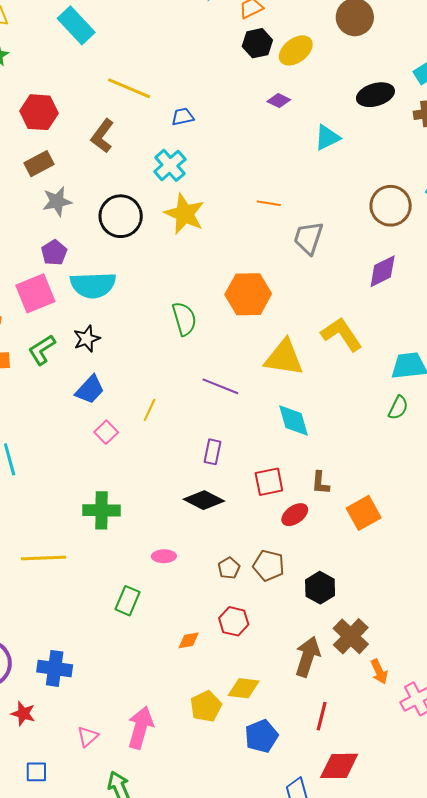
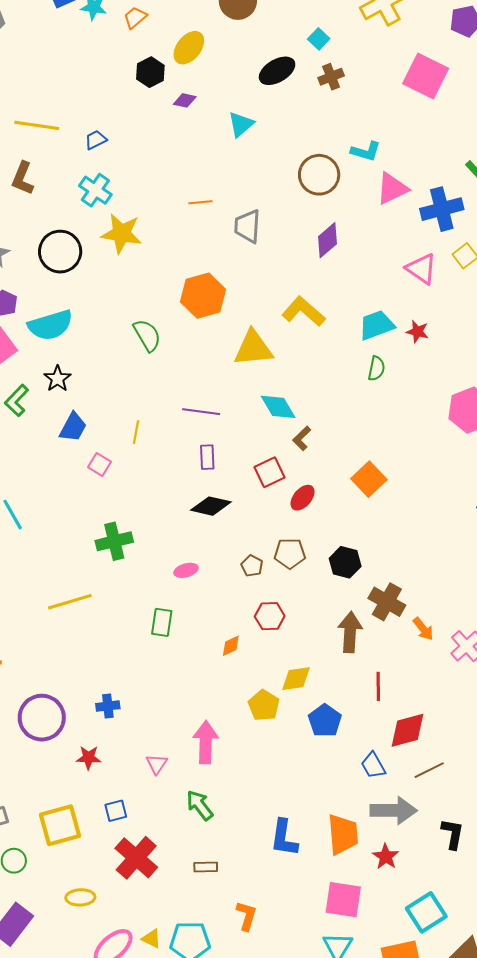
black hexagon: (257, 43) -> (150, 72), moved
purple line: (220, 386) -> (201, 412), moved
brown L-shape: (320, 483) -> (302, 438), moved, turned 55
blue cross: (55, 668) -> (108, 706), size x0.7

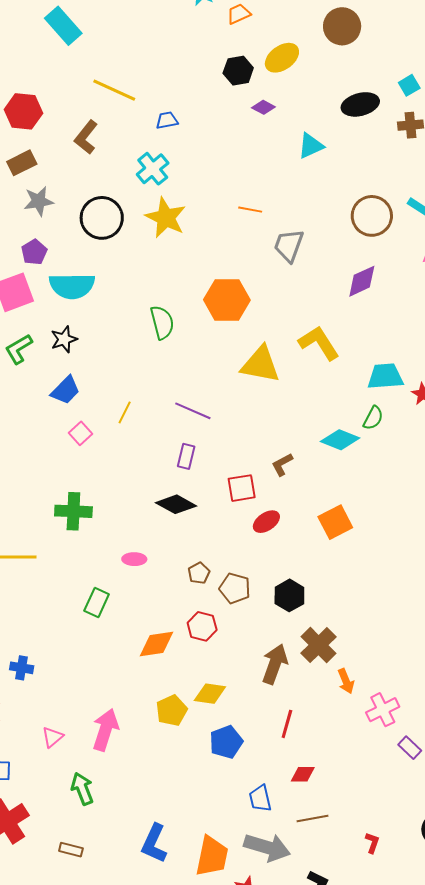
cyan diamond: (278, 407) -> (340, 440), moved, turned -54
brown pentagon: (290, 553) -> (235, 588), moved
orange diamond: (231, 646) -> (156, 644), size x1.6
red diamond: (408, 730) -> (303, 774), size x0.6

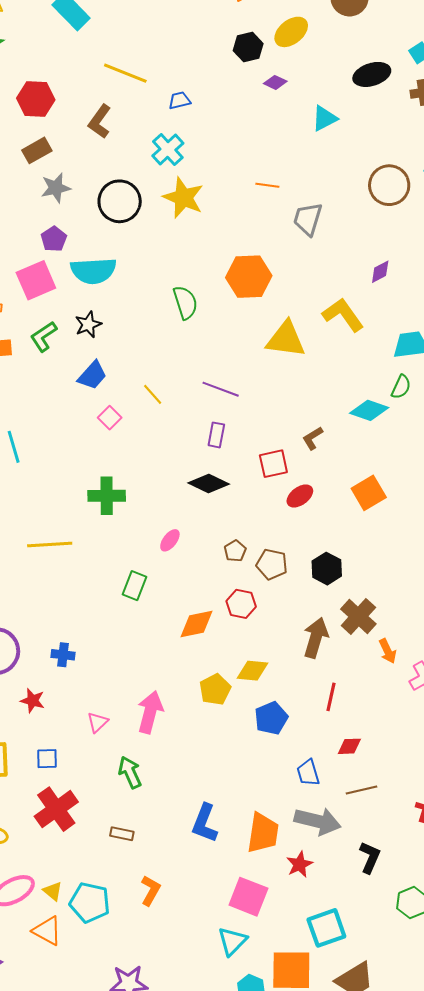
purple diamond: (362, 281) -> (380, 272), moved, size x0.7
yellow line: (125, 412) -> (153, 394), turned -65
pink ellipse: (134, 559) -> (170, 540), turned -50

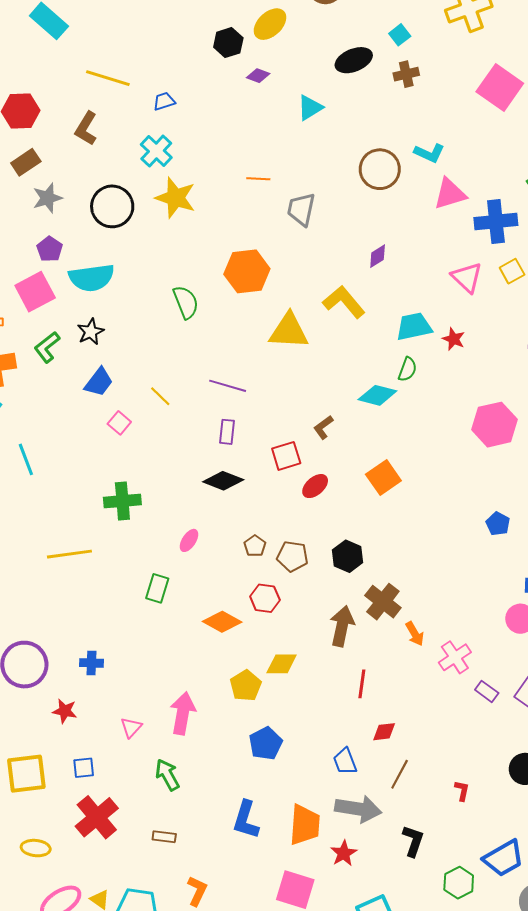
orange diamond: (196, 624) -> (222, 622), turned 45
blue pentagon: (271, 718) -> (266, 743), moved
brown line: (361, 790) -> (400, 774), turned -44

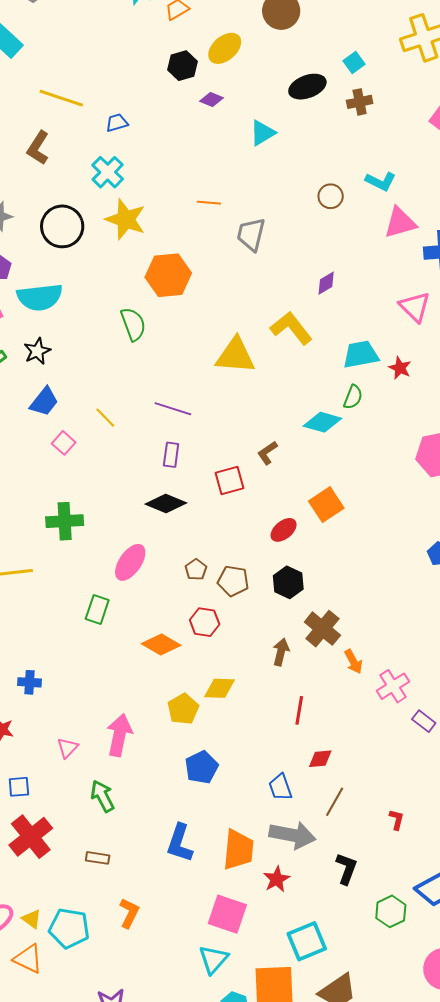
brown circle: (380, 169) -> (331, 196), size x0.6
orange hexagon: (247, 271) -> (168, 275), moved
red ellipse: (315, 486) -> (284, 530), moved
pink ellipse: (189, 540) -> (130, 562), size x1.6
brown arrow: (342, 626) -> (281, 652), size x0.7

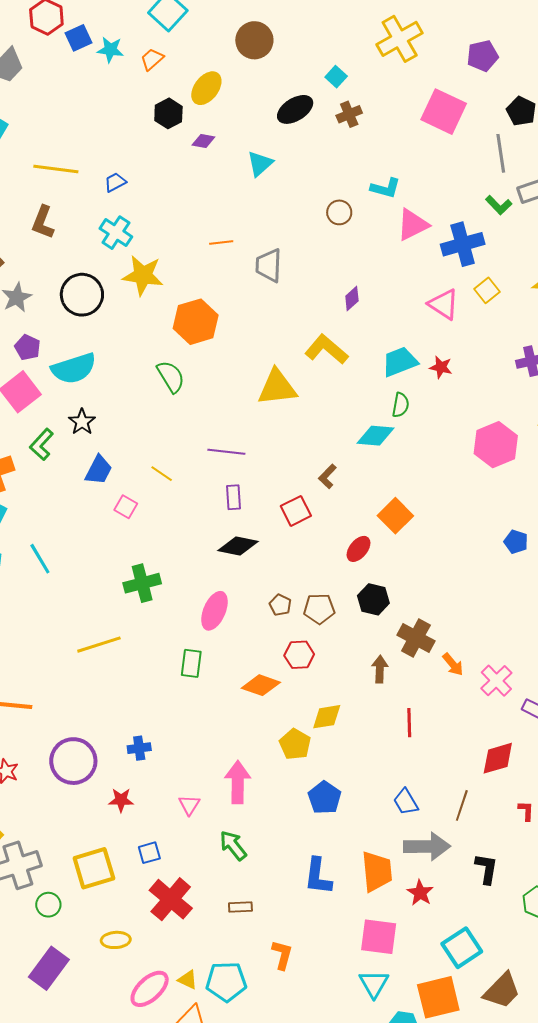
red diamond: (320, 759) -> (498, 758), moved, size x1.5

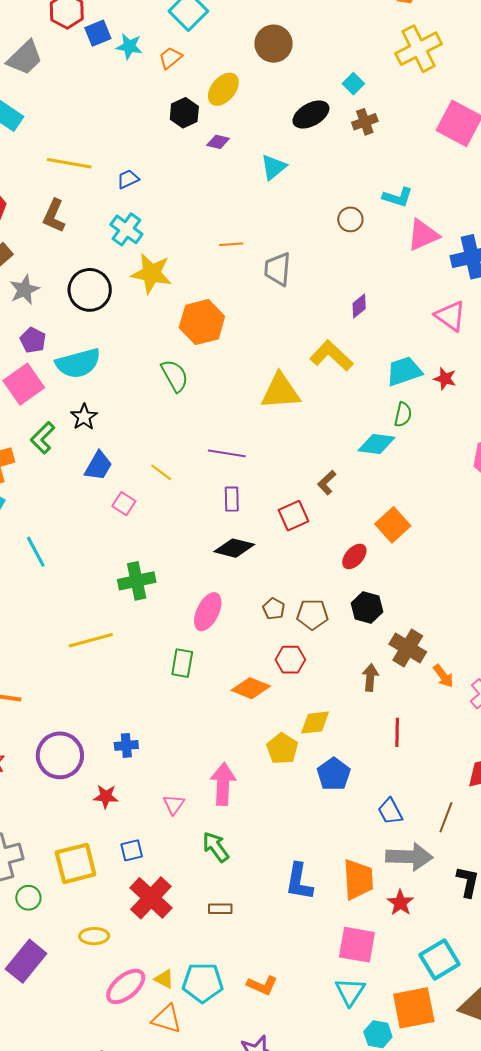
blue pentagon: (325, 798) -> (334, 774), moved
orange L-shape: (282, 955) -> (262, 985), moved, turned 96

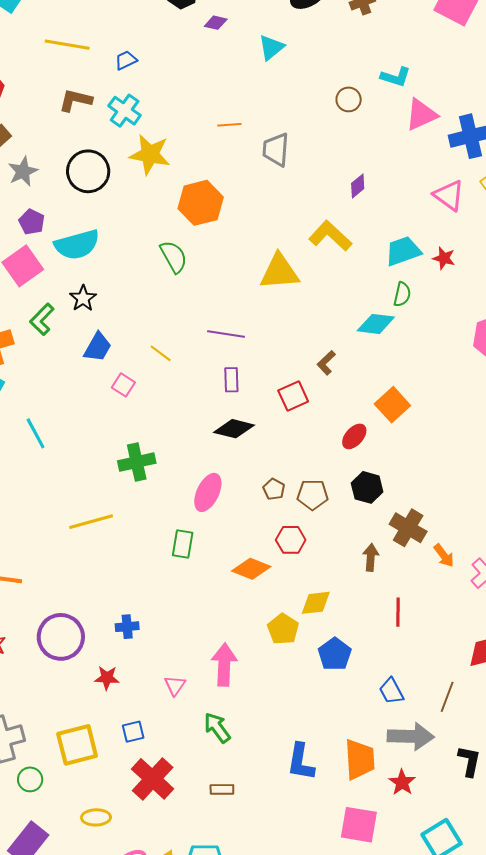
brown L-shape: (54, 216) -> (75, 100), moved, turned 80

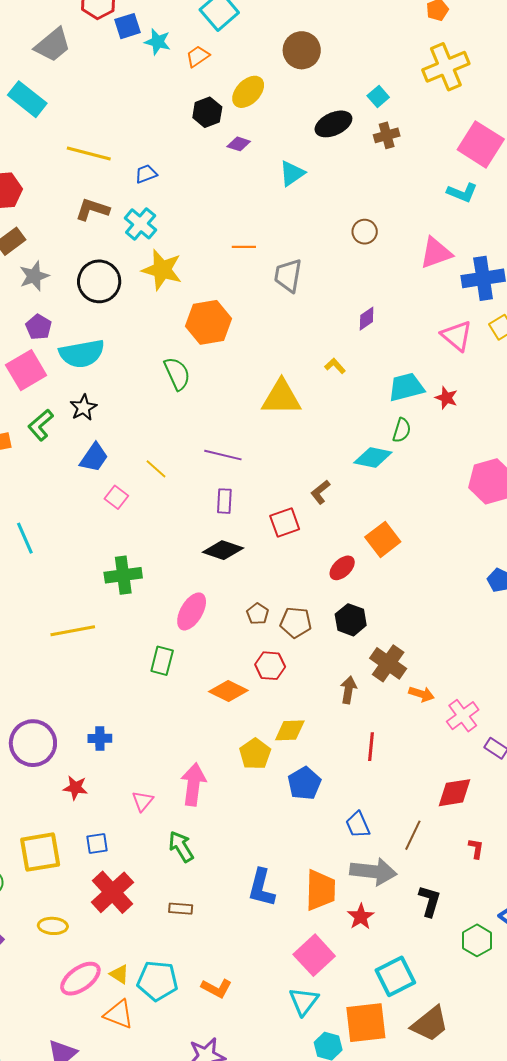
cyan L-shape: (396, 77) -> (462, 193), moved
yellow L-shape: (330, 236) -> (335, 366), size x0.5
orange arrow: (444, 556) -> (421, 694), turned -40
pink square: (359, 825) -> (314, 955), turned 33

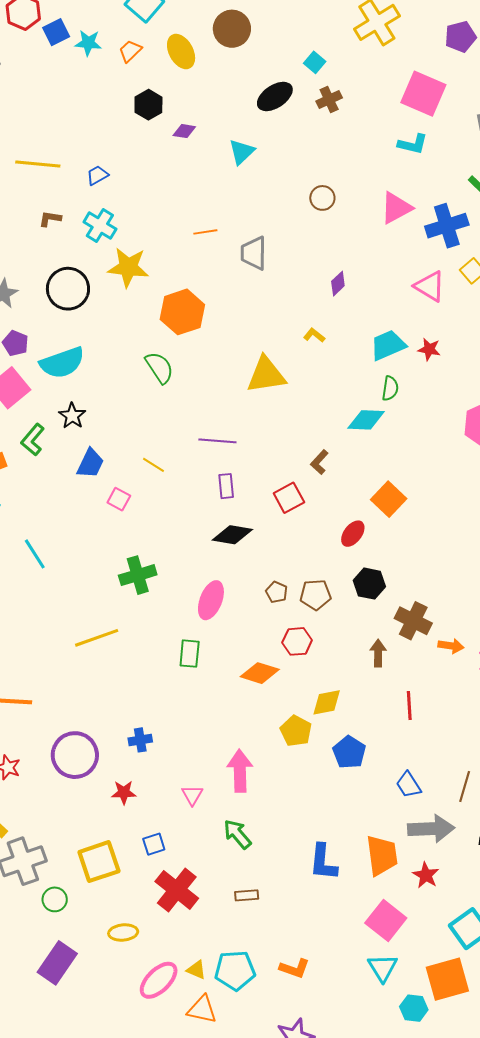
yellow ellipse: (248, 92) -> (181, 52), moved, turned -64
brown L-shape: (92, 209) -> (50, 219), size x0.7

